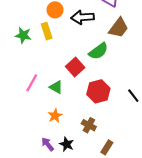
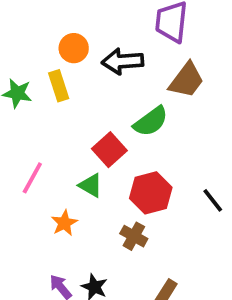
green triangle: (56, 87) -> (91, 185), moved
orange star: (55, 116) -> (64, 223), moved
brown cross: (89, 125) -> (134, 236), moved

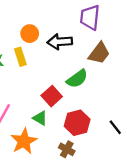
orange star: (64, 223) -> (24, 141), size x1.6

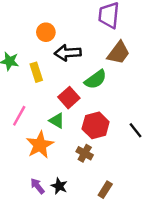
black arrow: (60, 42) -> (68, 53), moved
yellow rectangle: (20, 57) -> (36, 72), moved

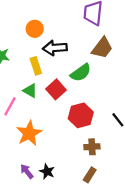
yellow rectangle: (36, 72) -> (36, 66), moved
green triangle: (57, 121) -> (30, 91), moved
brown cross: (85, 153) -> (92, 147), moved, turned -32

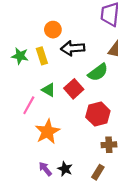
yellow rectangle: (36, 66) -> (42, 56), moved
brown rectangle: (90, 175) -> (98, 172), moved

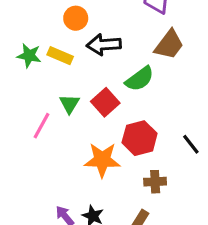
yellow rectangle: (42, 56) -> (60, 56), turned -49
green triangle: (49, 90) -> (69, 104), turned 32
orange star: (47, 132) -> (102, 160), moved, turned 30

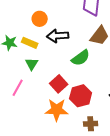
red square: (105, 102) -> (59, 84), moved
green triangle: (69, 104) -> (32, 64), moved

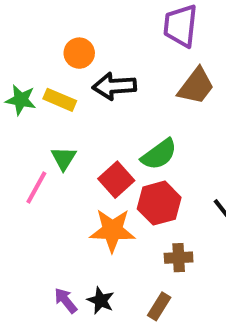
green semicircle: (81, 58) -> (159, 154), moved
green triangle: (32, 64) -> (64, 158), moved

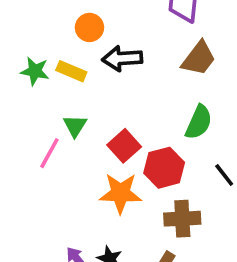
green semicircle: (159, 154) -> (199, 122), moved, turned -30
brown cross: (179, 258) -> (182, 219), size x1.4

